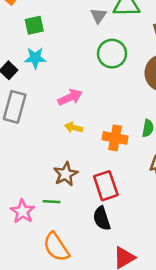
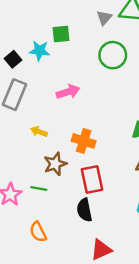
green square: (34, 25) -> (61, 34), moved
yellow arrow: (74, 128) -> (39, 132), moved
orange cross: (115, 138) -> (84, 141), moved
orange semicircle: (56, 247) -> (38, 232), size x0.7

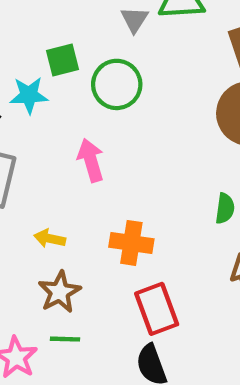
green circle: (113, 55) -> (117, 84), moved
pink arrow: (68, 92) -> (91, 160), turned -80
brown star: (55, 164) -> (60, 292), moved

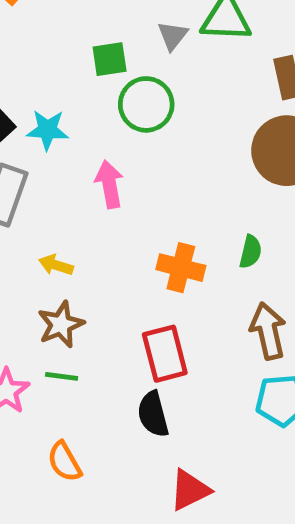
green square: (62, 60) -> (110, 59), moved
cyan star: (29, 95) -> (47, 130), moved
orange cross: (131, 243) -> (181, 268), moved

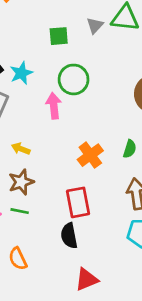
green circle: (146, 104) -> (74, 79), moved
cyan star: (47, 130) -> (21, 73), turned -30
orange cross: (181, 268) -> (90, 155), turned 35

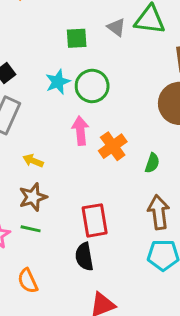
gray triangle: (95, 25) -> (116, 27), turned -36
cyan star: (21, 73) -> (58, 82), moved
pink arrow: (54, 106) -> (80, 131), moved
orange cross: (90, 155) -> (113, 146), moved

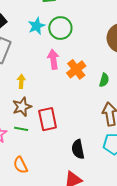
yellow arrow: (33, 161) -> (21, 81), turned 72
red rectangle: (95, 220) -> (48, 119), moved
black semicircle: (84, 257) -> (78, 149), moved

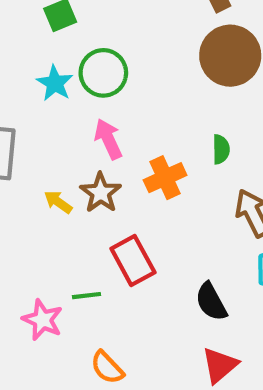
orange cross: (76, 69) -> (165, 178), moved, turned 30
yellow arrow: (21, 81) -> (58, 202), turned -40
brown star: (22, 107) -> (101, 193), moved

